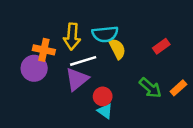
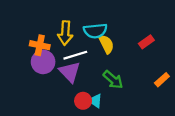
purple circle: (34, 68) -> (43, 62), moved
purple triangle: (77, 79) -> (70, 72), turned -35
green arrow: (150, 88) -> (113, 80), moved
red circle: (103, 96) -> (83, 101), moved

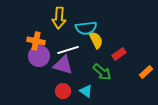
yellow arrow: (65, 33) -> (59, 18), moved
red rectangle: (146, 42) -> (119, 54), moved
purple triangle: (70, 72) -> (63, 65), turned -30
red circle: (83, 101) -> (63, 91), moved

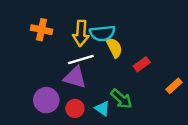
yellow arrow: (59, 18) -> (81, 33), moved
orange cross: (36, 41) -> (41, 30), moved
purple circle: (39, 56) -> (46, 100), moved
green arrow: (102, 72) -> (121, 99), moved

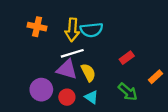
yellow semicircle: (114, 48) -> (88, 73), moved
green arrow: (121, 99) -> (128, 92), moved

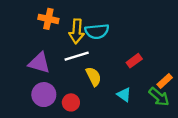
orange cross: (37, 27) -> (48, 19), moved
purple triangle: (67, 69) -> (39, 63), moved
green arrow: (128, 92) -> (159, 97), moved
cyan triangle: (91, 97) -> (124, 95), moved

